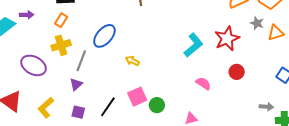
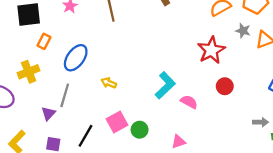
orange rectangle: (61, 20) -> (44, 41), moved
cyan L-shape: (193, 45) -> (165, 85), moved
gray line: (81, 61) -> (65, 95), moved

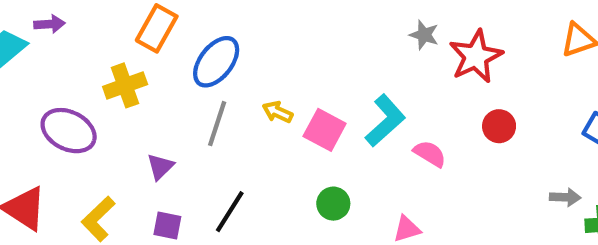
gray star: (243, 31) -> (424, 35), moved
orange rectangle: (44, 41) -> (157, 28), size x1.5
gray line: (65, 95) -> (217, 124), moved
pink square: (117, 122) -> (325, 130), moved, turned -35

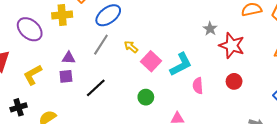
red star: (476, 56) -> (232, 45), turned 30
pink semicircle: (430, 154) -> (198, 86), turned -140
purple triangle: (160, 167) -> (69, 58), turned 32
purple square: (167, 225) -> (66, 76), moved, turned -32

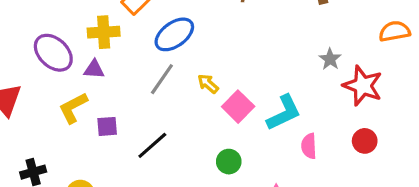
purple triangle: (69, 58) -> (94, 69), moved
yellow L-shape: (33, 75) -> (73, 108), moved

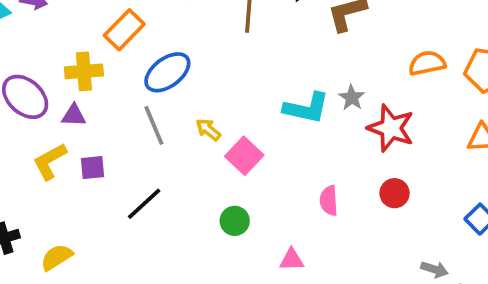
gray line: (162, 79) -> (154, 125), turned -56
cyan L-shape: (284, 113) -> (306, 108), moved, turned 39
purple square: (107, 126) -> (93, 168), moved

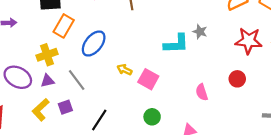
gray line: (154, 125) -> (77, 80), moved
red star: (391, 128) -> (249, 41), moved

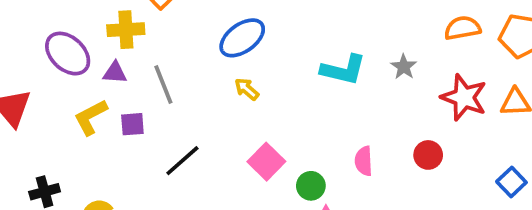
gray star: (200, 32) -> (404, 67), moved
blue ellipse: (94, 44) -> (242, 38), moved
pink square: (148, 79) -> (266, 162), moved
green circle: (152, 117) -> (311, 186), moved

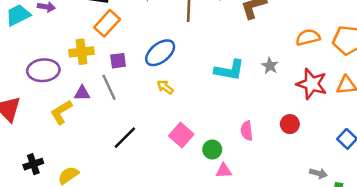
purple ellipse: (68, 54) -> (43, 70), turned -44
purple triangle: (115, 73) -> (82, 93), moved
purple square: (132, 124) -> (118, 61), moved

